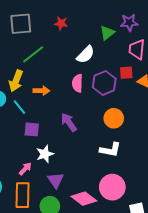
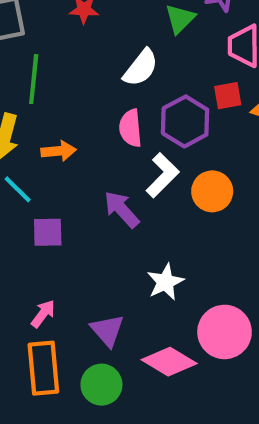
green line: (33, 54) -> (34, 79), turned -40
white L-shape: (110, 150) -> (162, 175), moved, turned -50
white star: (45, 154) -> (165, 282), moved

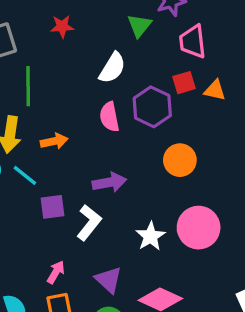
white L-shape: (162, 175) -> (89, 223), moved
purple arrow: (122, 209) -> (109, 182), turned 128
pink circle: (225, 332) -> (199, 228), moved

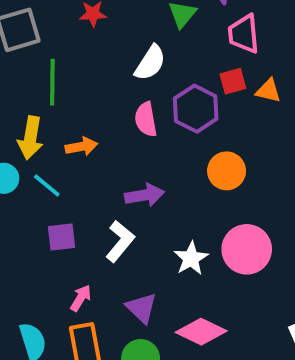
purple square: (53, 207) -> (62, 237), moved

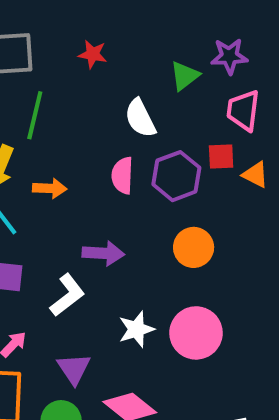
white semicircle: (150, 63) -> (140, 118), turned 108

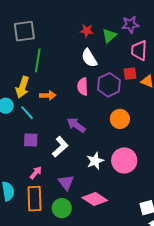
red star: (93, 54) -> (87, 31), moved
purple arrow: (103, 253) -> (76, 125), turned -144

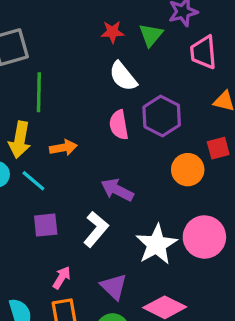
red square: (130, 74) -> (218, 148), moved
white star: (95, 161) -> (157, 244), size x1.4

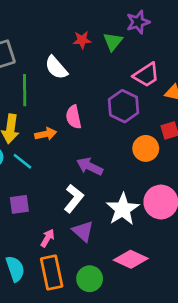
pink trapezoid: (203, 52) -> (146, 75), moved, turned -116
white semicircle: (123, 76) -> (56, 68), moved
pink semicircle: (119, 125) -> (74, 117), moved
purple square: (46, 225) -> (19, 204), moved
purple triangle: (114, 287) -> (83, 231), moved

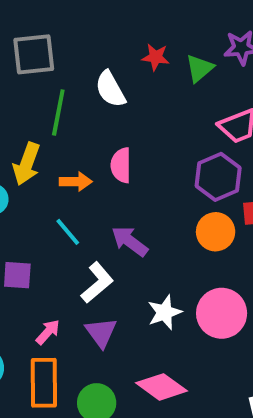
purple hexagon: (124, 106) -> (218, 177), moved
cyan line: (22, 161) -> (68, 232), moved
white star: (123, 209) -> (165, 312), size x0.7

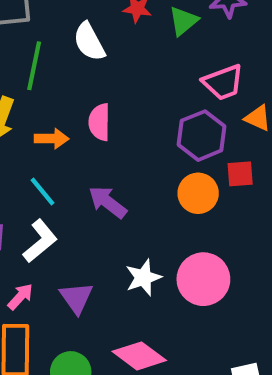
white L-shape: (97, 283) -> (40, 241), moved

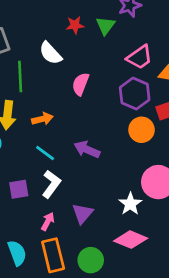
pink semicircle: (99, 122) -> (81, 84), moved, turned 35
white star: (143, 277) -> (130, 204), moved
purple triangle: (76, 298) -> (83, 213), turned 30

